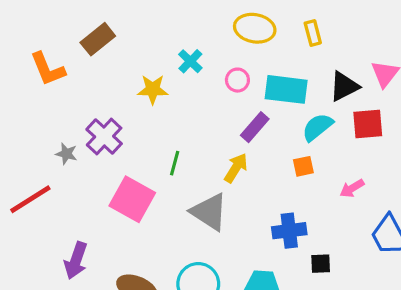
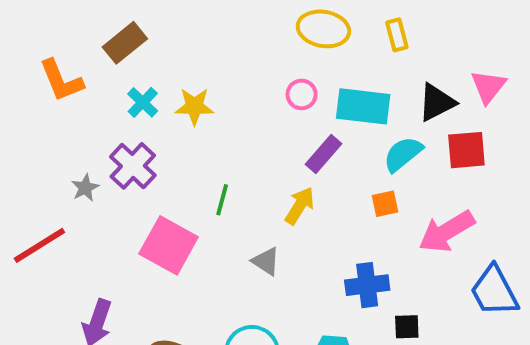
cyan cross: (190, 61) -> (143, 102), moved
gray star: (66, 154) -> (85, 188), turned 30
pink arrow: (352, 188) -> (447, 231), size x1.8
gray triangle: (209, 212) -> (266, 261), size x0.6

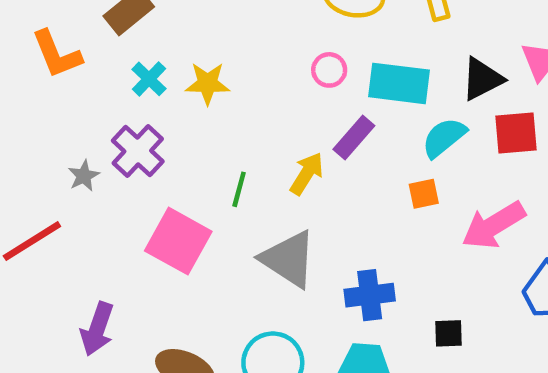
yellow arrow: (300, 206) -> (307, 174), moved
gray triangle: (266, 261) -> (289, 259), size x1.8
blue cross: (367, 285) -> (370, 295), moved

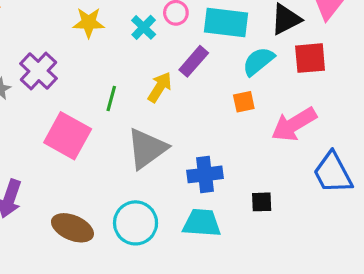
cyan cross: (149, 79) -> (144, 27), moved
gray triangle: (289, 259) -> (147, 149), turned 51

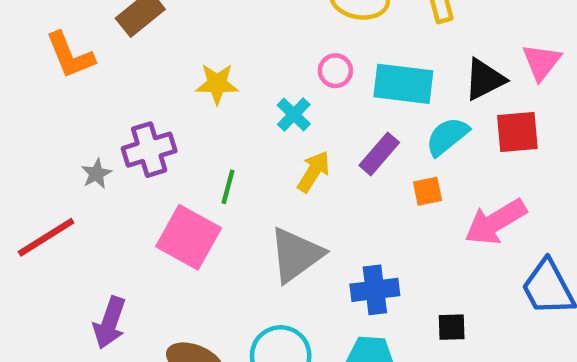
cyan cross: (144, 27) -> (294, 115), moved
purple rectangle: (194, 61) -> (379, 154), moved
purple cross: (39, 71) -> (149, 150), turned 30
green line: (111, 98) -> (228, 187), moved

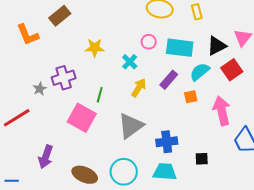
red square: (517, 132) -> (232, 70), turned -30
pink arrow: (495, 222) -> (222, 111), turned 108

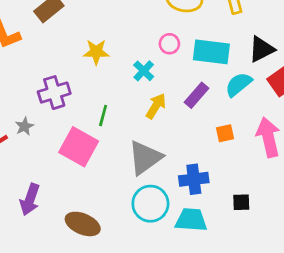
gray star: (40, 89) -> (24, 126), moved
orange square: (191, 97) -> (225, 133), moved
cyan circle: (124, 172) -> (150, 204), moved

